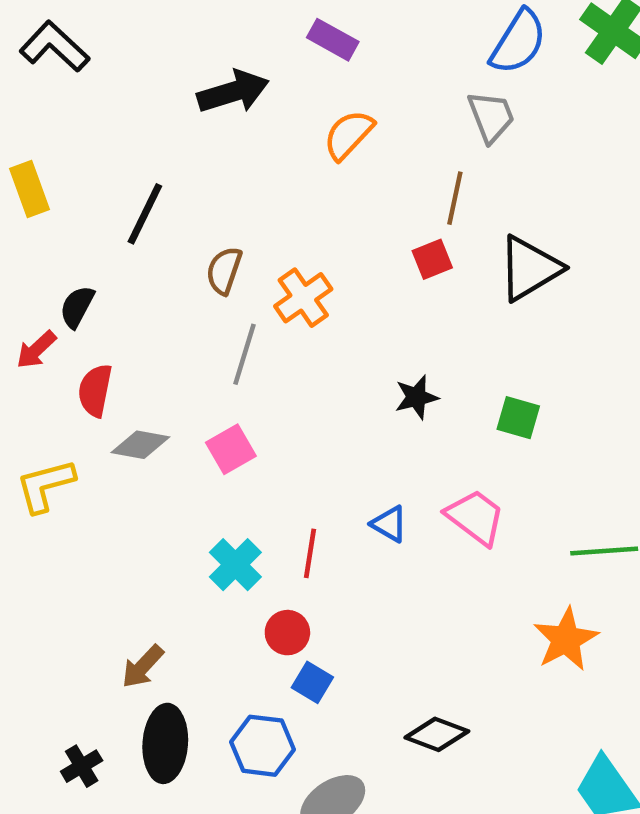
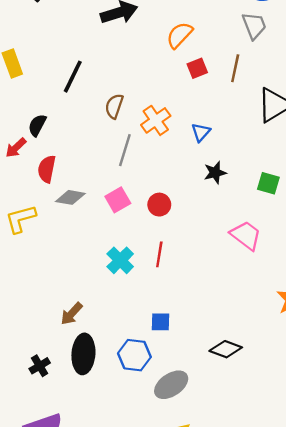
red square: (432, 259) -> (197, 68), moved
blue triangle: (389, 524) -> (201, 132), moved, turned 42
red circle: (287, 633) -> (159, 205), moved
blue square: (312, 682) -> (160, 322), turned -30

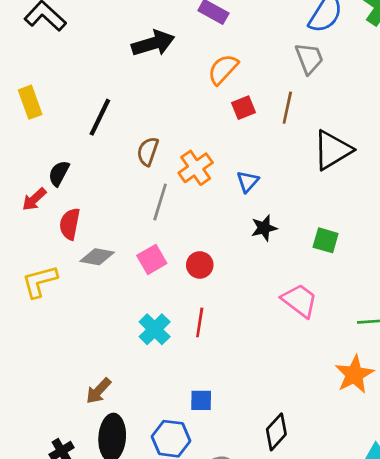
black diamond: (226, 349) -> (276, 432), turned -68

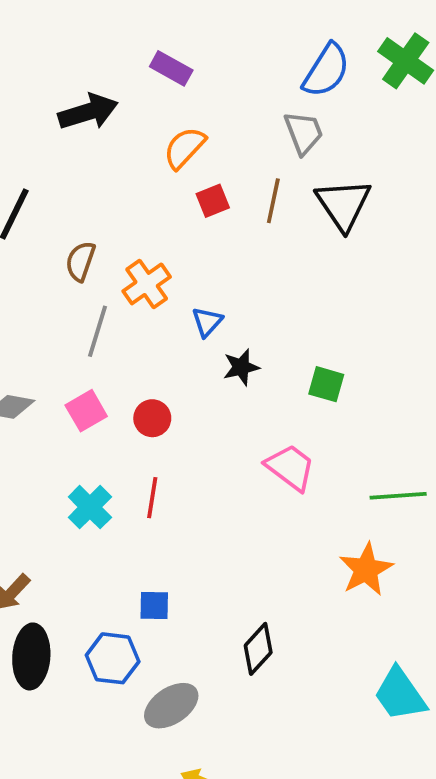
black triangle: (332, 150) -> (343, 205), moved, turned -33
blue triangle: (248, 182) -> (207, 322), moved

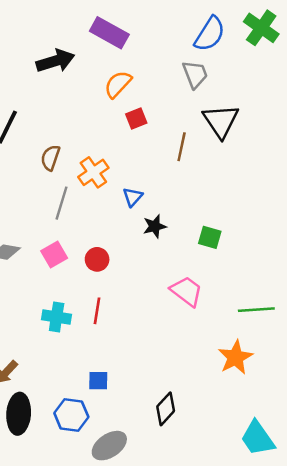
purple rectangle: (171, 68) -> (109, 33), size x1.4
brown line: (273, 201) -> (182, 147), moved
cyan cross: (90, 507) -> (57, 317), turned -36

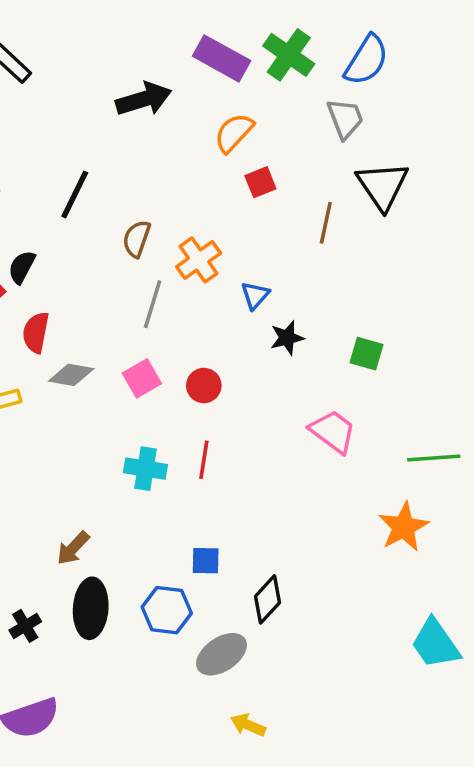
green cross: (261, 28) -> (289, 55), moved
black diamond: (166, 409) -> (267, 599), moved

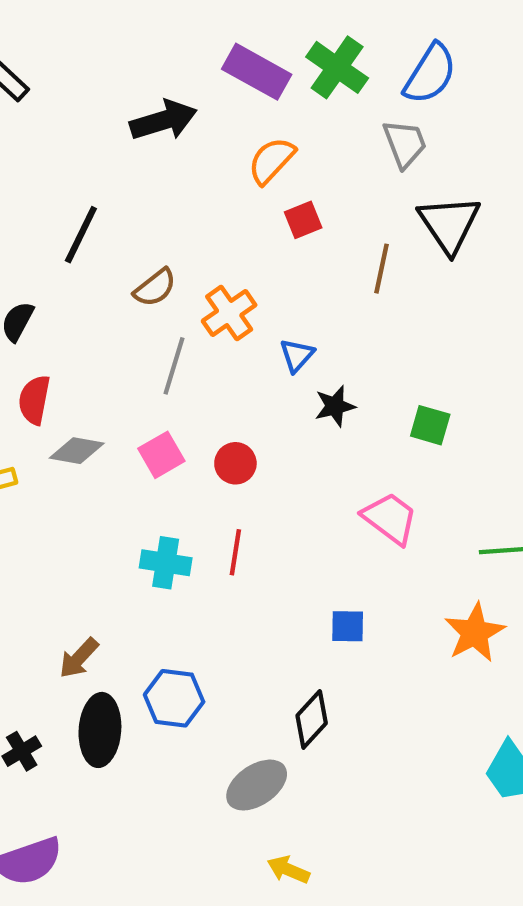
brown semicircle: (137, 239) -> (155, 288), turned -147
blue square: (206, 561) -> (348, 626), moved
blue hexagon: (167, 610) -> (174, 698), moved

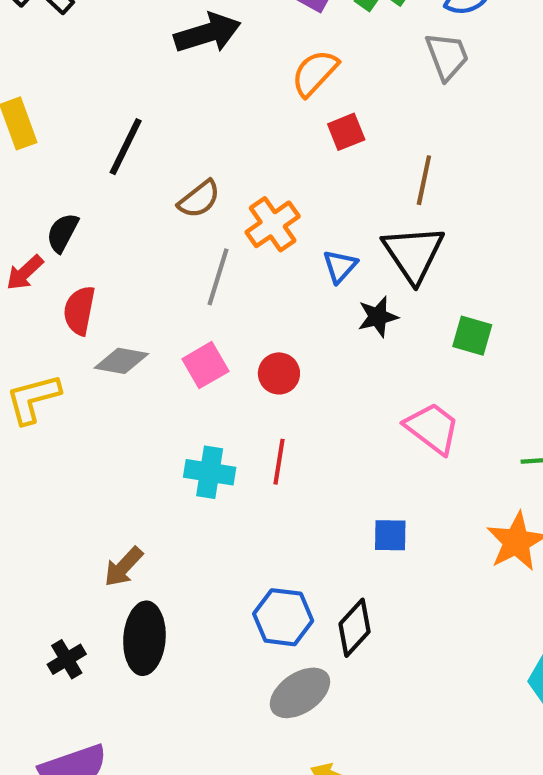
black triangle: (449, 224) -> (413, 254), moved
blue hexagon: (174, 698) -> (283, 617), moved

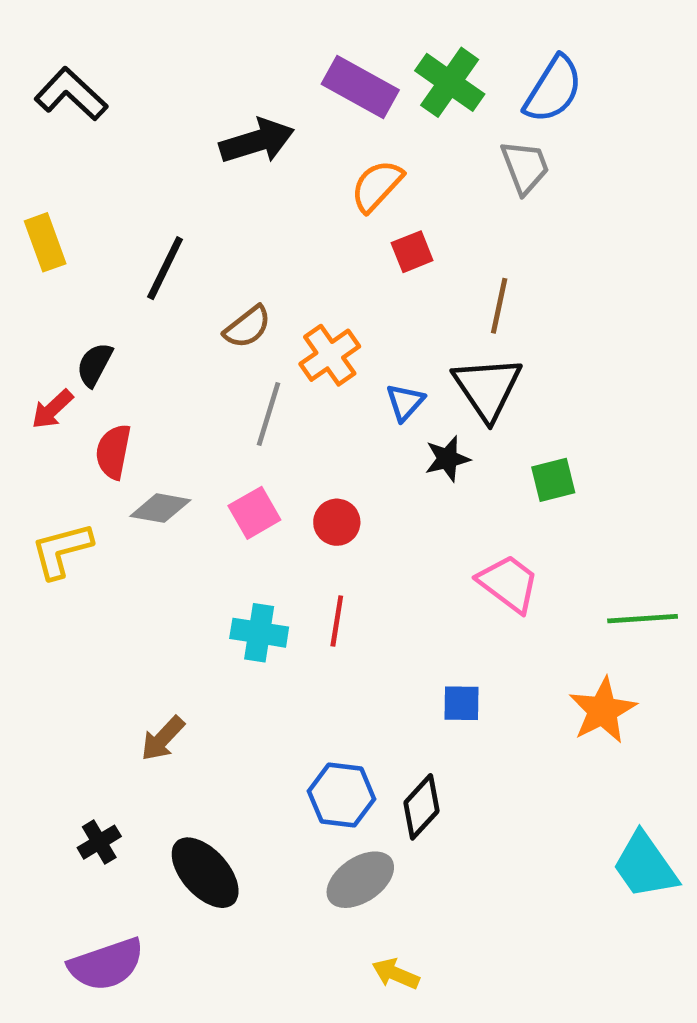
green square: (472, 336) -> (553, 480), turned -30
black ellipse: (144, 638) -> (205, 873), moved, turned -46

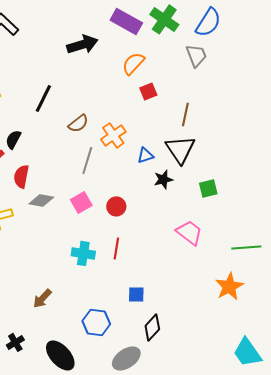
blue triangle: (405, 402) -> (145, 155), turned 30
blue square: (461, 703) -> (136, 294), moved
blue hexagon: (342, 795) -> (96, 322), moved

